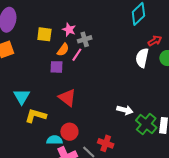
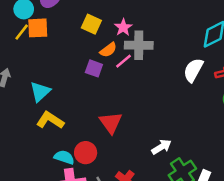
gray cross: (85, 39) -> (139, 45), size x1.5
white semicircle: (142, 58) -> (193, 70), moved
red triangle: (67, 98) -> (111, 123), moved
white arrow: (125, 110) -> (161, 147), turned -63

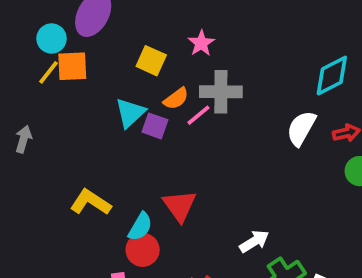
pink star: (123, 27) -> (201, 43), moved
cyan triangle: (40, 92) -> (130, 113), moved
cyan semicircle: (64, 157) -> (140, 227), moved, turned 102

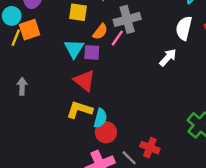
gray arrow: (24, 139) -> (22, 86), moved
yellow L-shape: (90, 202) -> (79, 110), moved
red triangle: (179, 206) -> (84, 81), moved
white arrow: (254, 241) -> (168, 57), moved

